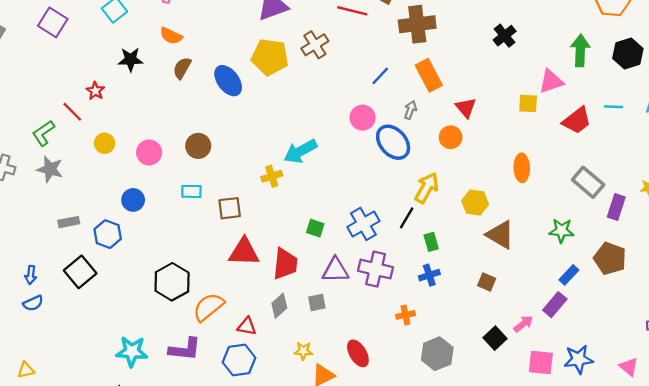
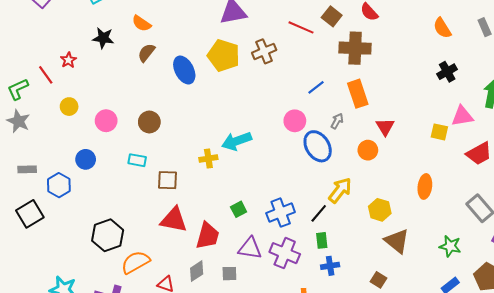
black cross: (505, 36) -> (447, 72), moved
green square: (315, 228) -> (239, 209), turned 35
green rectangle: (431, 242) -> (322, 240), moved

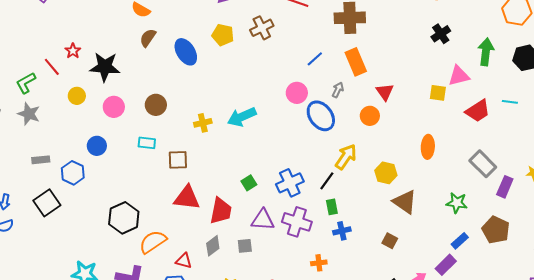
black star: (103, 38) -> (105, 67), moved, size x1.4
yellow pentagon: (224, 56) -> (223, 35), size x0.7
yellow cross: (208, 158) -> (203, 123), moved

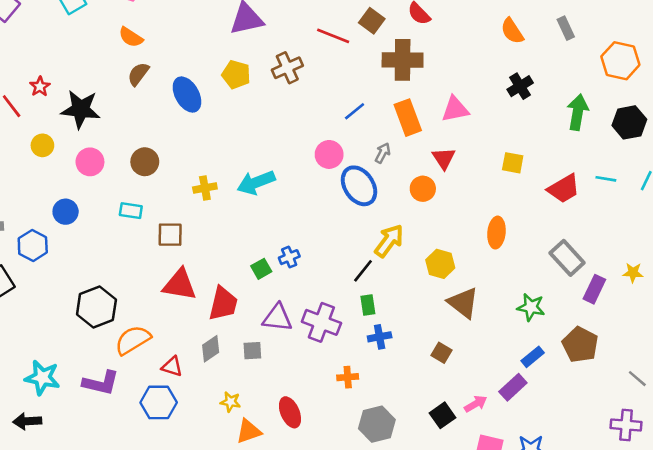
pink triangle: (459, 76) -> (455, 109), moved
blue cross: (290, 183) -> (289, 257), moved, size x0.6

